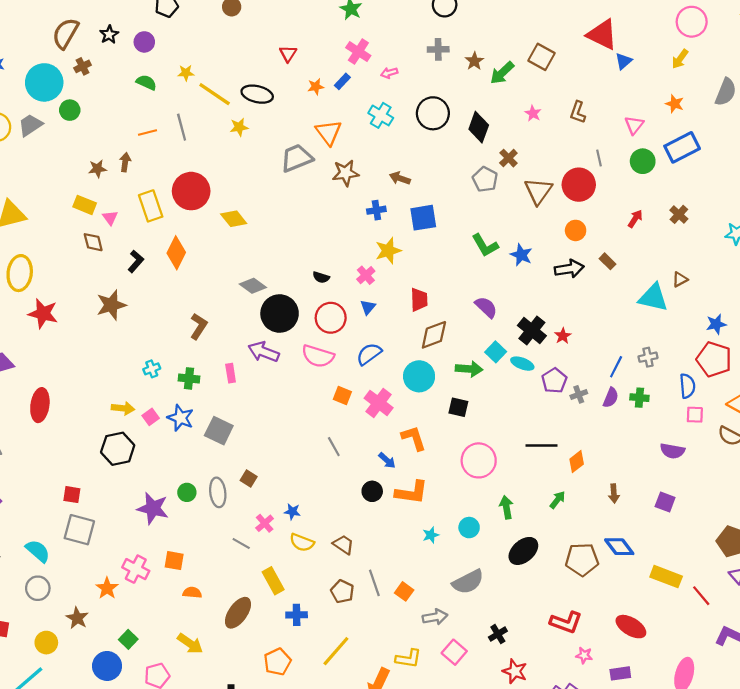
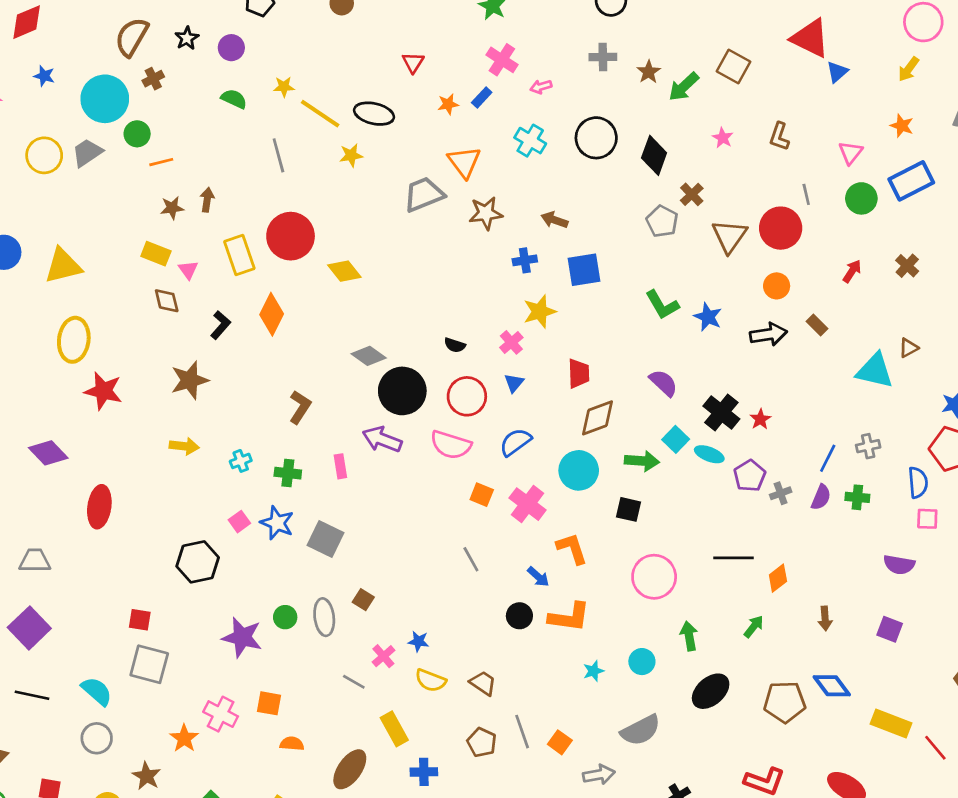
orange line: (147, 132) -> (161, 162), moved
yellow arrow: (123, 408) -> (184, 446), moved

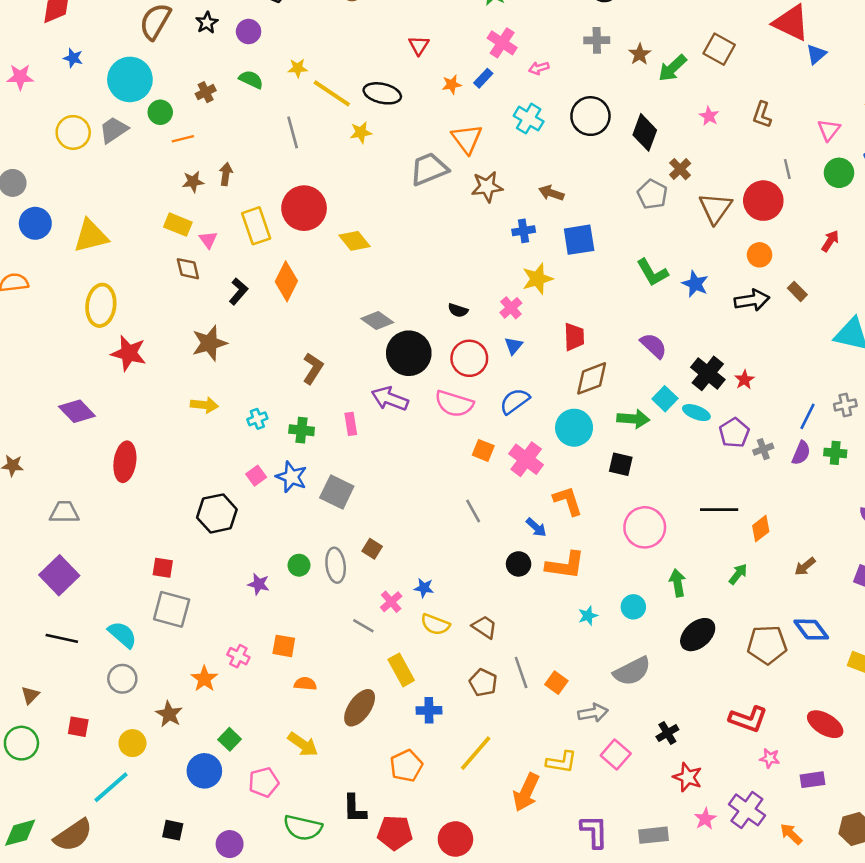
brown cross: (153, 79) -> (206, 92), moved
brown arrow: (825, 618) -> (805, 566), turned 55
purple star: (242, 637) -> (259, 584), size x0.6
pink cross: (221, 714) -> (238, 656), size x0.7

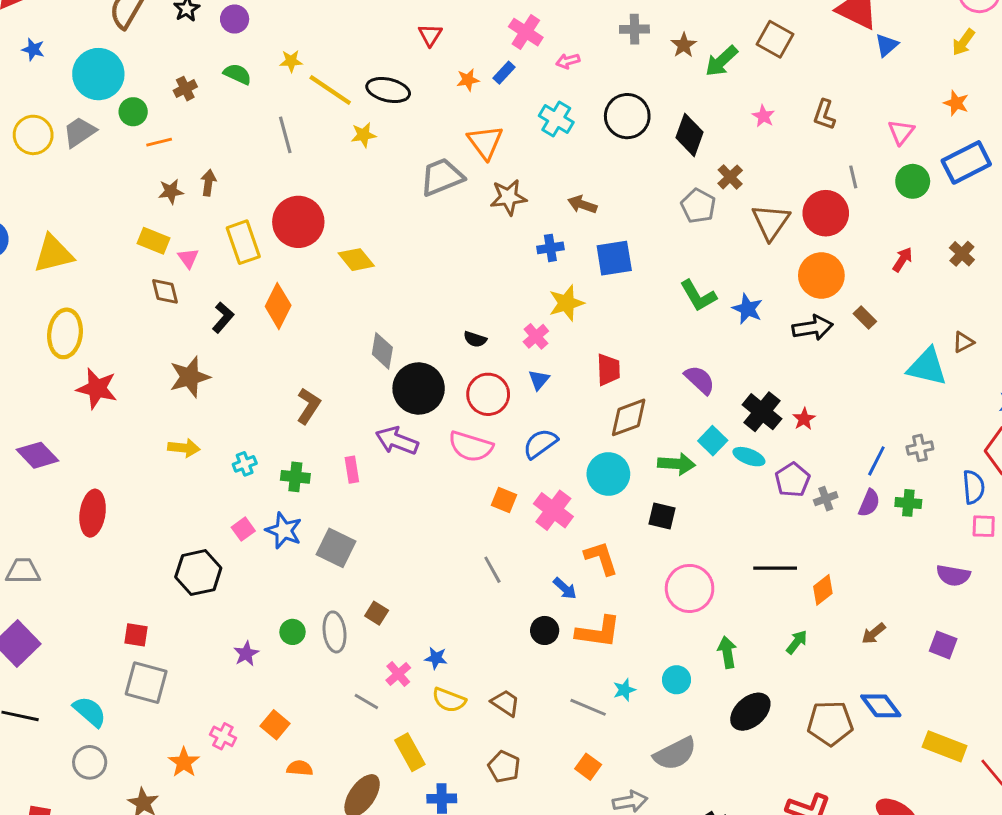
orange circle: (760, 255) -> (821, 275), size x1.6
gray diamond: (377, 320) -> (382, 351), turned 64
purple star: (259, 584) -> (246, 654), turned 30
orange square: (284, 646) -> (275, 725), turned 30
gray line: (521, 672) -> (588, 707), moved, turned -48

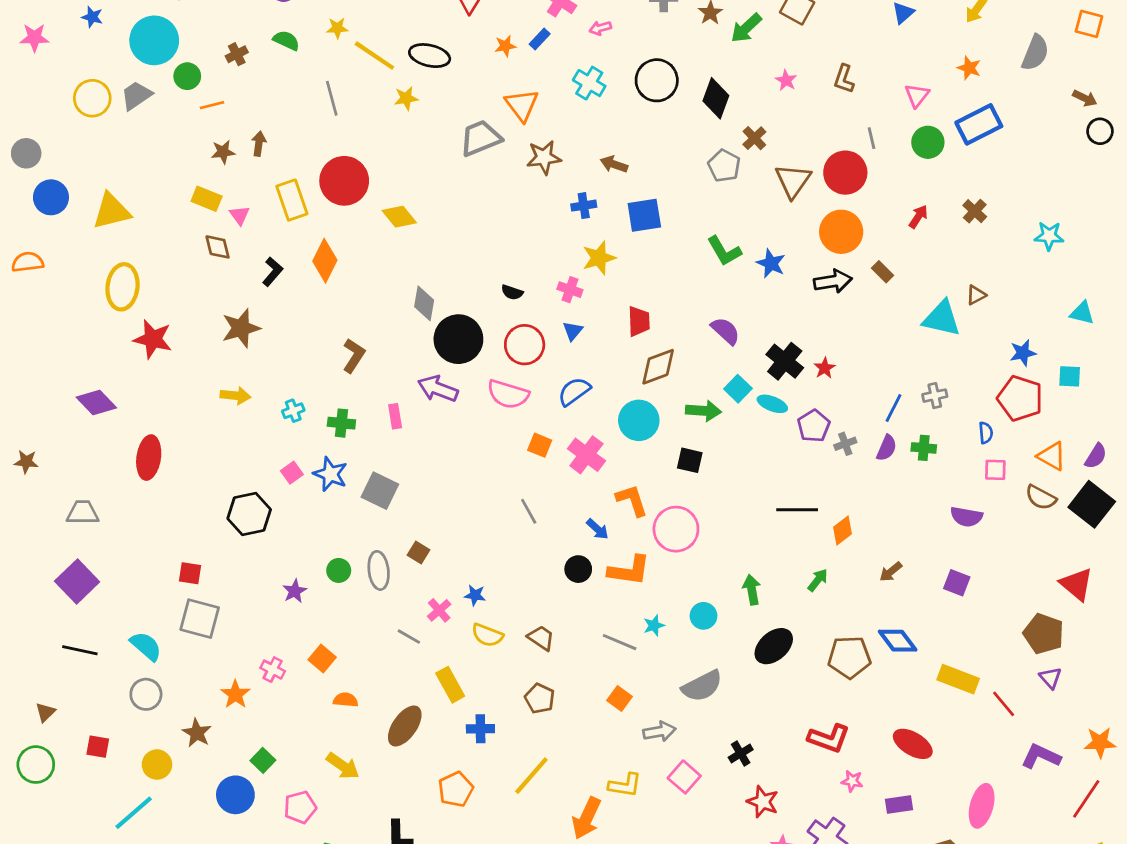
pink cross: (536, 336) -> (570, 290), turned -30
blue semicircle: (974, 487) -> (986, 433), size x0.7
pink circle: (690, 588) -> (676, 529), moved

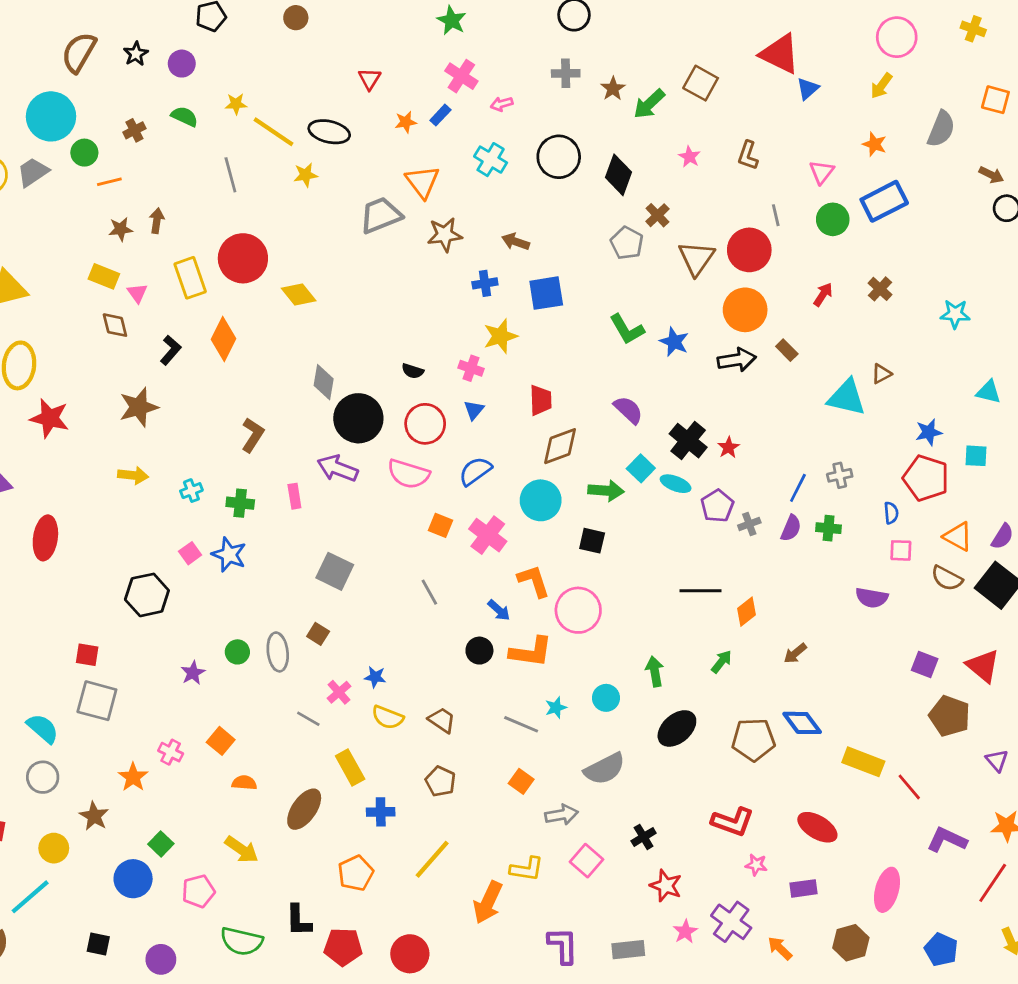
gray square: (380, 491) -> (335, 571), moved
purple square: (957, 583) -> (925, 664), moved
purple triangle: (1050, 678) -> (997, 760), moved

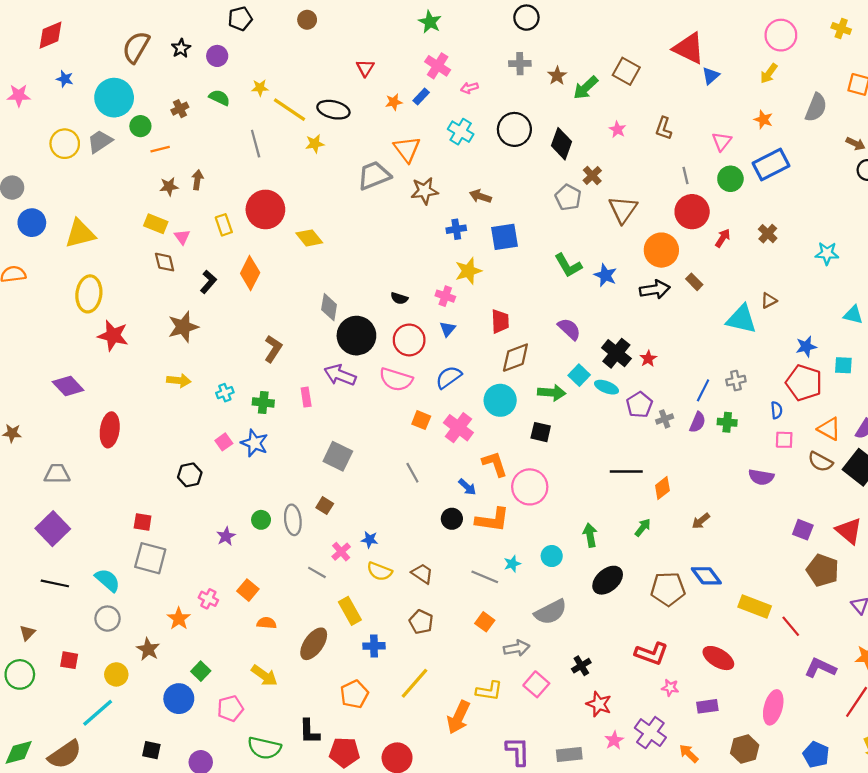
red circle: (749, 250) -> (692, 212), moved
yellow rectangle: (190, 278) -> (224, 225), size x0.7
black hexagon: (147, 595) -> (190, 475), size x0.7

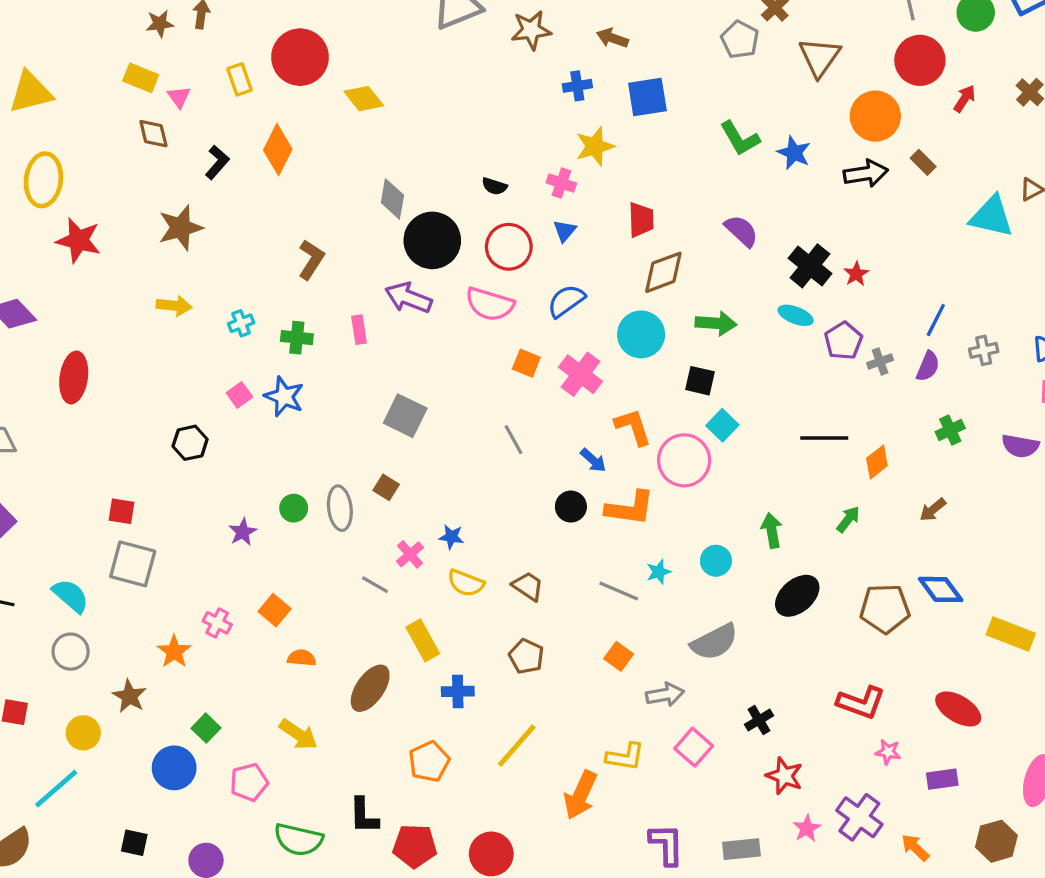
cyan square: (579, 375) -> (722, 425), moved
gray cross: (736, 381) -> (984, 350), moved
green cross: (727, 422) -> (950, 430), moved, turned -30

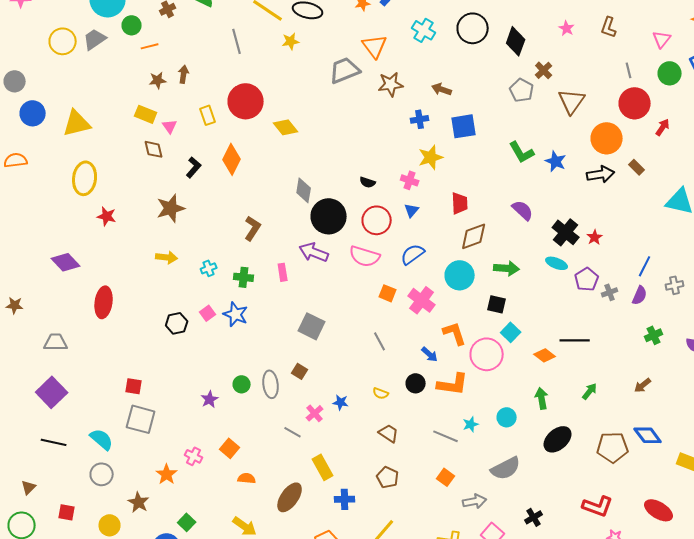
red star: (79, 240) -> (107, 216), size x0.7
black hexagon: (190, 443) -> (177, 323), moved
orange diamond: (877, 462) -> (545, 355), moved, turned 75
yellow semicircle: (466, 583) -> (381, 393), moved, size x0.7

